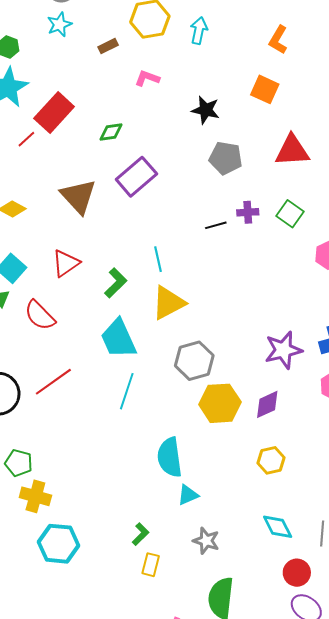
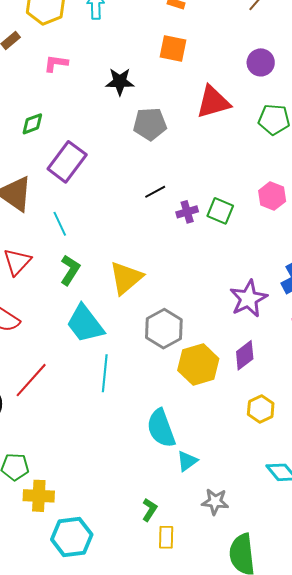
purple cross: (248, 212) -> (187, 212), moved
green square: (290, 214) -> (220, 211), moved
cyan line: (158, 259) -> (60, 224), moved

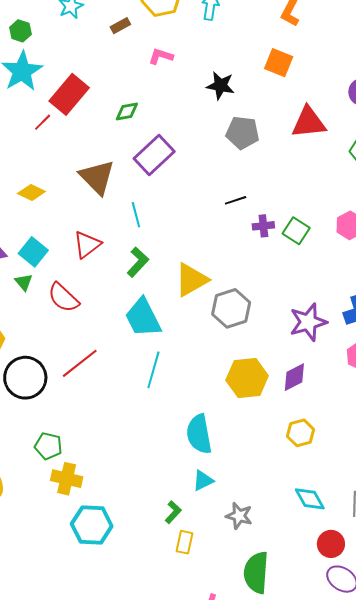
gray hexagon: (164, 329) -> (231, 308), moved
cyan triangle: (187, 461) -> (203, 481), moved

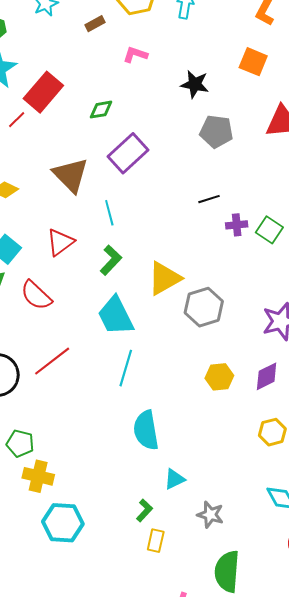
yellow hexagon: (247, 378) -> (219, 377), size x0.7
cyan semicircle: (199, 434) -> (146, 430), moved

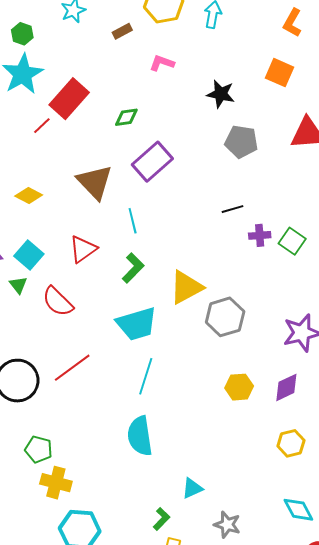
cyan trapezoid: (116, 316) -> (137, 324), turned -81
cyan semicircle: (146, 430) -> (140, 436), moved

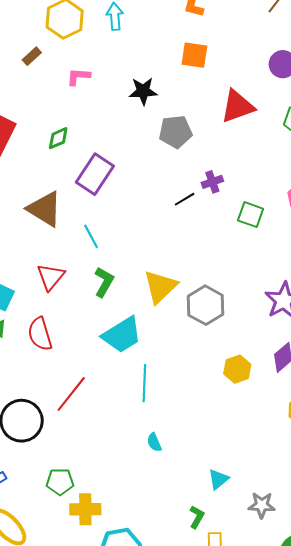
purple cross: (260, 235) -> (212, 182), moved
red semicircle: (58, 302) -> (40, 334), turned 44
cyan semicircle: (140, 436) -> (154, 442), size x0.5

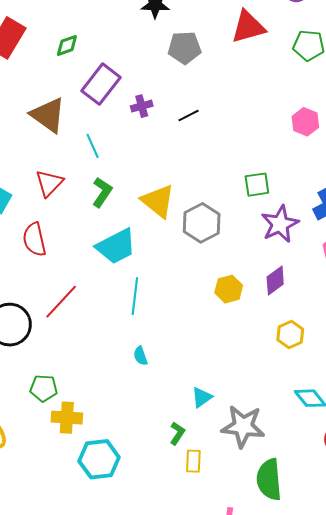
purple cross: (212, 182) -> (142, 106), moved
green square: (251, 215) -> (257, 185), moved, turned -32
yellow triangle: (160, 287) -> (158, 201), turned -42
gray star: (262, 505) -> (243, 426), size x1.6

